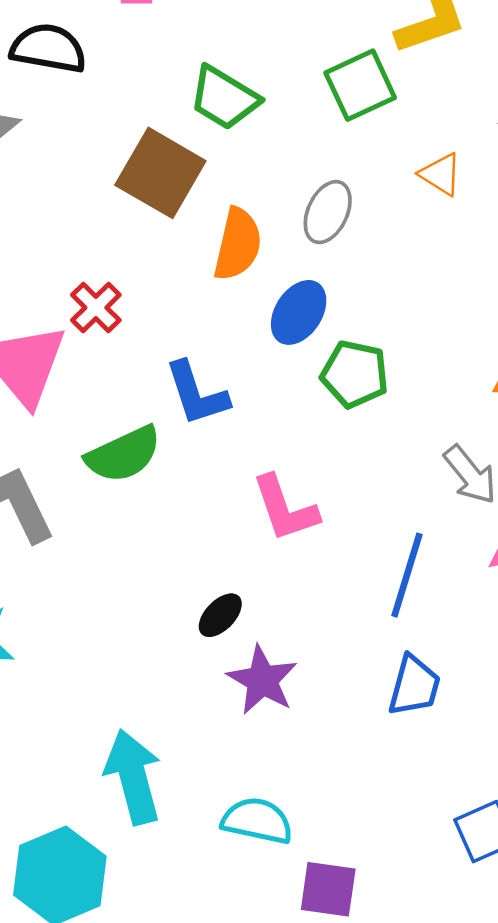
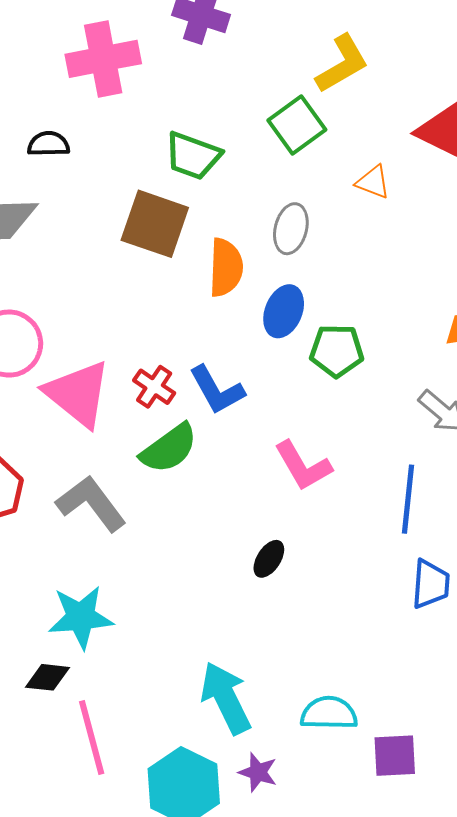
black semicircle: (48, 48) -> (48, 144), size x0.7
red cross: (96, 308) -> (154, 387), moved
purple star: (262, 680) -> (258, 772), moved, size x0.7

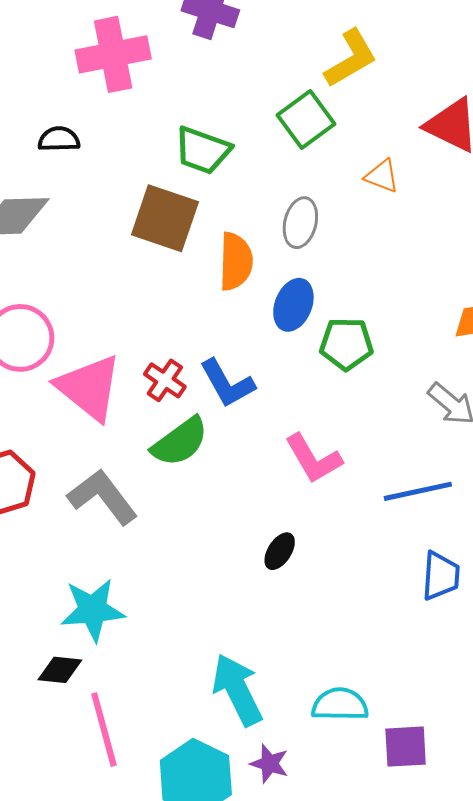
blue line: (408, 499) -> (418, 491), turned 72

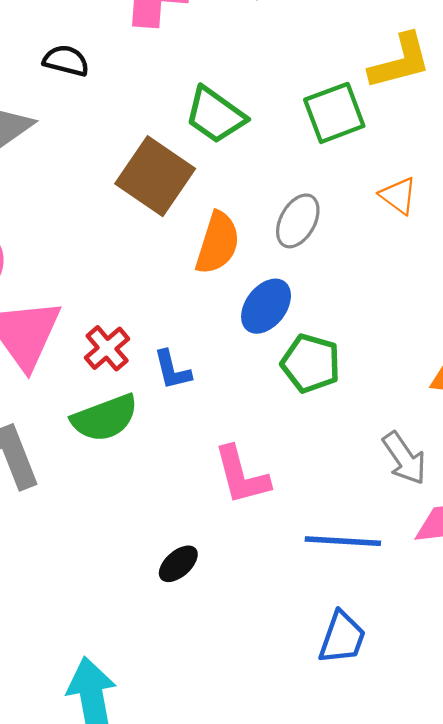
blue L-shape: (227, 383) -> (172, 370), size x0.7

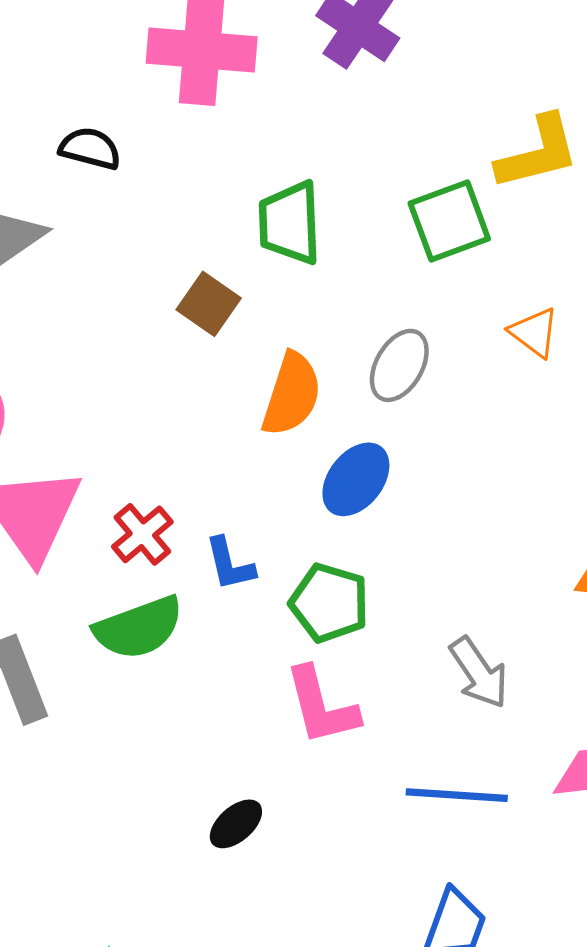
green trapezoid: (215, 115) -> (290, 223), turned 52
brown square: (155, 176) -> (209, 304), size x0.6
green pentagon: (311, 363) -> (329, 603), moved
gray arrow: (404, 458) -> (479, 673), moved

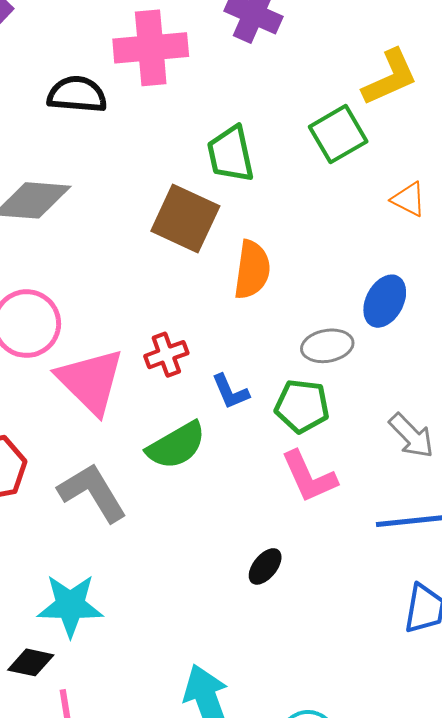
black semicircle: (90, 148) -> (77, 94), moved, size x1.4
brown square: (209, 304) -> (185, 219), size x1.6
gray ellipse: (399, 365) -> (327, 346), moved, turned 60
blue ellipse: (356, 479) -> (385, 301), moved
red cross: (142, 534) -> (166, 355), moved, turned 30

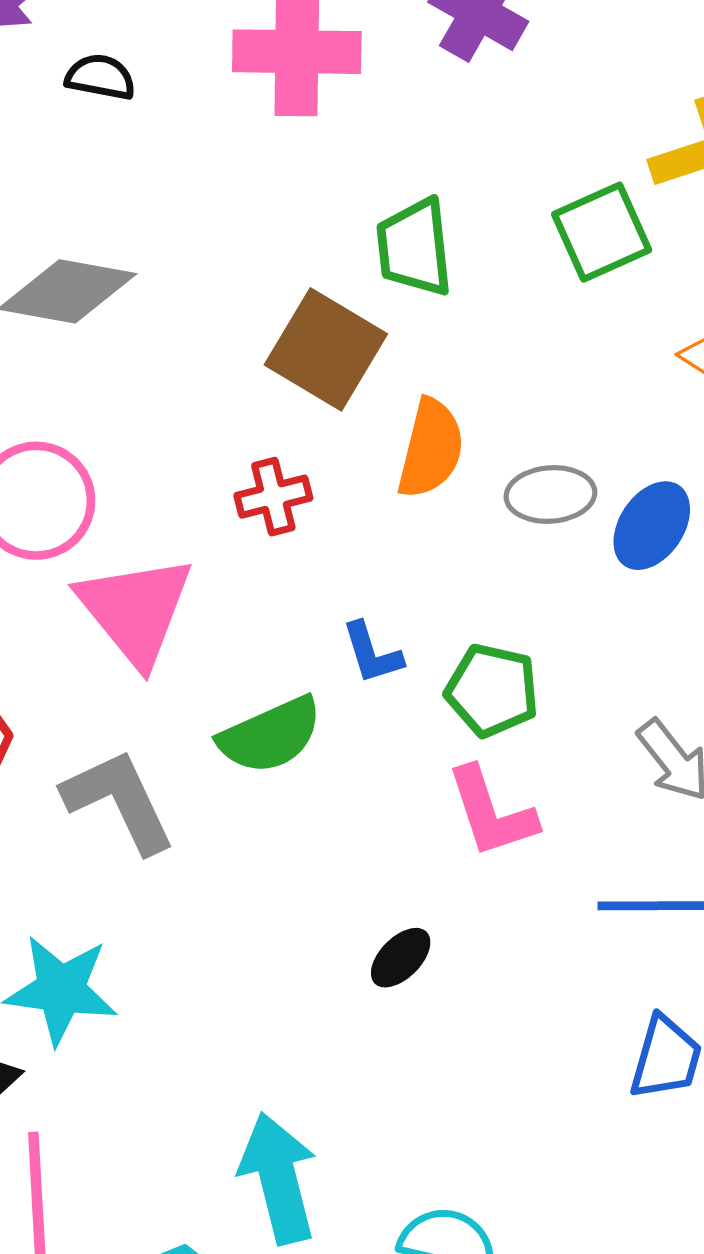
black semicircle: (77, 94) -> (100, 77), moved, size x0.7
gray ellipse: (327, 346) -> (550, 495), moved
red cross: (166, 355) -> (273, 497), moved

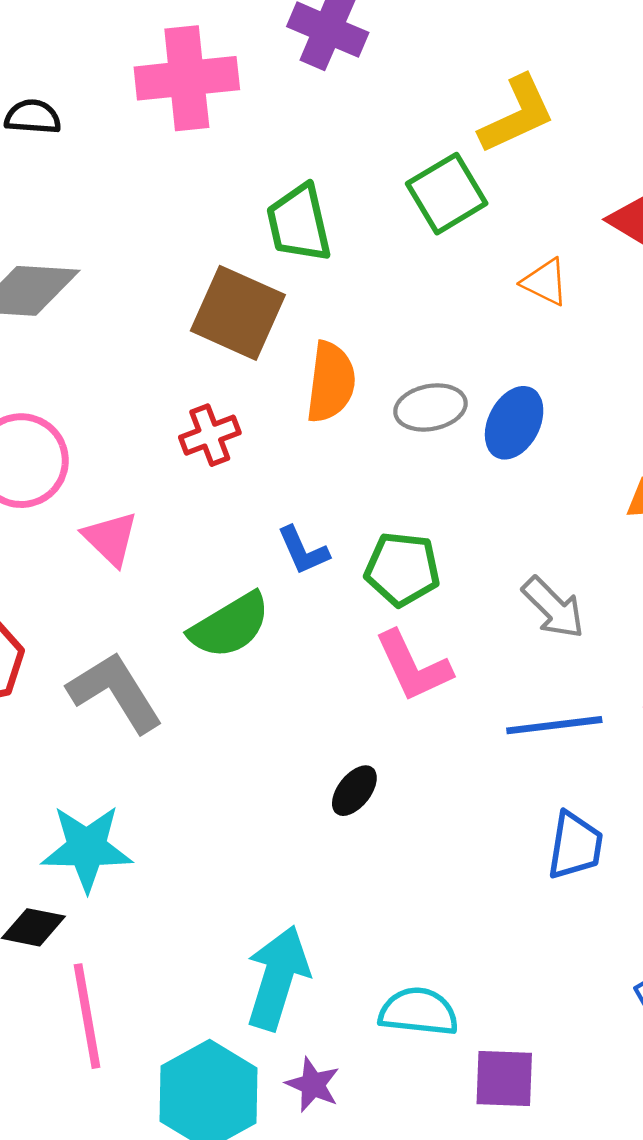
pink triangle: (135, 610) -> (110, 538), size x0.6
cyan arrow: (278, 1178) -> (278, 978), turned 38

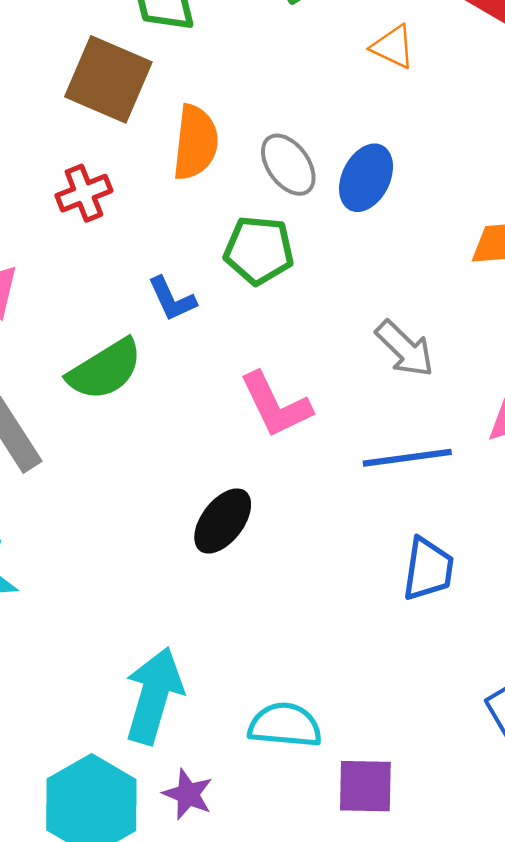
gray ellipse: (430, 407) -> (288, 165), turned 66
green pentagon: (402, 569) -> (259, 250), moved
black ellipse: (354, 791) -> (223, 521), size x1.4

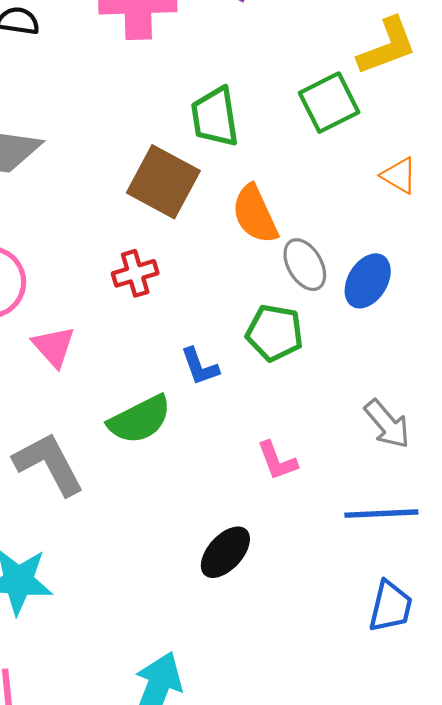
orange semicircle: (195, 142) -> (255, 214), moved, turned 144
pink L-shape: (276, 405) -> (277, 461), size x0.7

